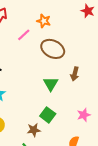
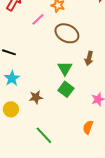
green square: (48, 115) -> (66, 89), moved
brown star: (34, 130) -> (36, 97), moved

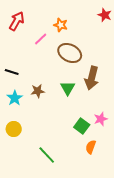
brown arrow: (89, 58) -> (92, 78), size x1.6
green square: (66, 89) -> (82, 126), moved
brown star: (36, 97) -> (38, 91), moved

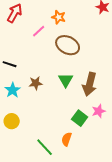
brown arrow: (92, 78) -> (90, 84), moved
orange semicircle: (91, 147) -> (67, 139), moved

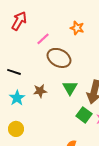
orange star: (59, 17) -> (77, 28), moved
brown ellipse: (68, 45) -> (59, 58), moved
green square: (80, 118) -> (84, 115), moved

